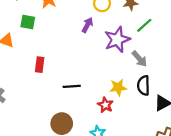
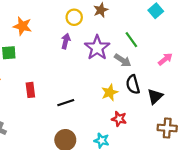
green line: (144, 25) -> (131, 40), moved, turned -70
red star: (105, 105) -> (119, 119), moved

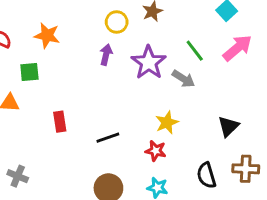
pink arrow: (165, 59) -> (237, 48), moved, size x1.5
black semicircle: (133, 84) -> (206, 175), moved
red star: (119, 119) -> (156, 151), moved

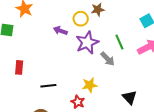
yellow circle: (117, 22) -> (81, 19), moved
purple arrow: (106, 55) -> (60, 31), turned -96
black triangle: (228, 126) -> (130, 97), turned -42

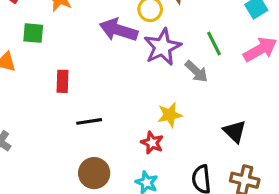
purple arrow: (60, 31) -> (118, 30), size x1.6
red rectangle: (19, 67) -> (62, 81), moved
black line: (48, 86) -> (89, 121), moved

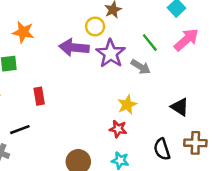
black line: (89, 121) -> (20, 130), moved

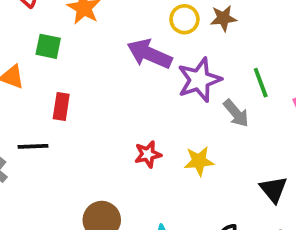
yellow circle: (95, 26) -> (184, 19), moved
red rectangle: (39, 96) -> (61, 107), moved
red star: (118, 129) -> (148, 154), moved, turned 30

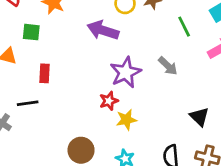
purple star: (199, 80) -> (126, 72), moved
green line: (261, 83) -> (184, 27), moved
yellow star: (199, 161) -> (126, 120), moved

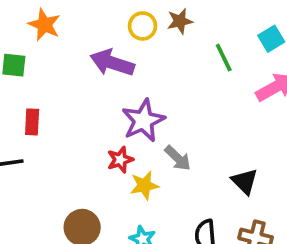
gray arrow: (168, 66) -> (178, 158), moved

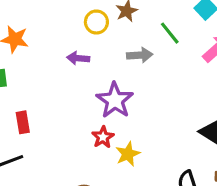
purple arrow: (112, 63) -> (78, 58), size x0.6
gray arrow: (178, 158) -> (140, 55), moved, turned -35

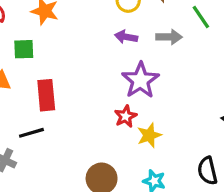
purple arrow: (78, 58) -> (126, 37), moved
red rectangle: (23, 122) -> (46, 95), size x1.4

